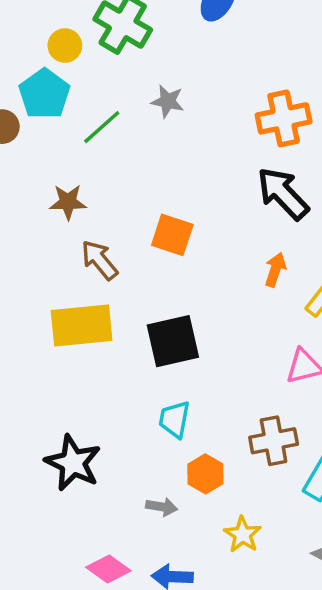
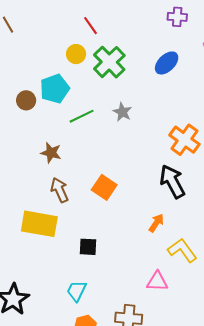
yellow circle: (65, 46) -> (76, 54), moved
orange cross: (284, 118) -> (185, 140), turned 32
black square: (173, 341) -> (88, 247), size x0.6

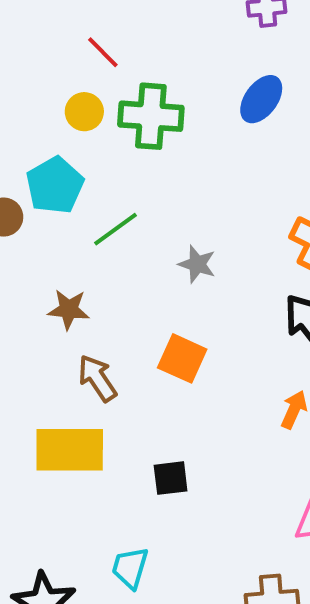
green cross: (109, 62) -> (151, 116), turned -32
gray star: (122, 112) -> (197, 264), moved
cyan trapezoid: (77, 291) -> (130, 568), moved

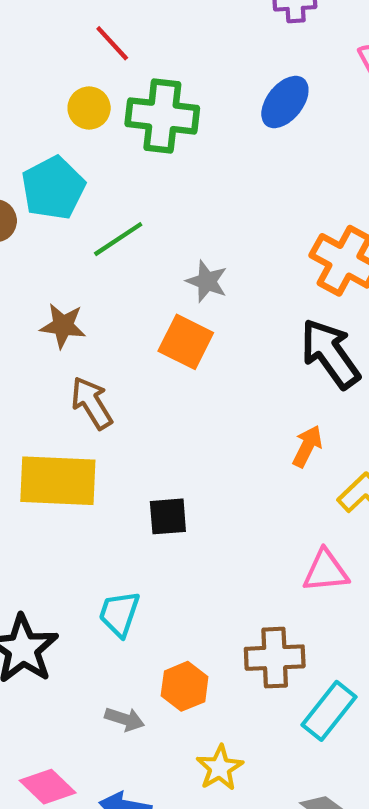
orange square: (182, 358) -> (186, 342), moved

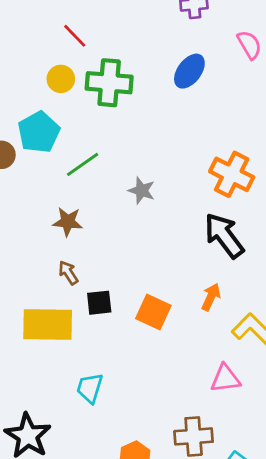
brown star: (63, 326) -> (68, 222), moved
orange square: (186, 342) -> (153, 312), moved
brown arrow: (92, 403) -> (68, 273), size x0.7
black square: (168, 516) -> (99, 303), moved
cyan trapezoid: (119, 614) -> (90, 388), moved

